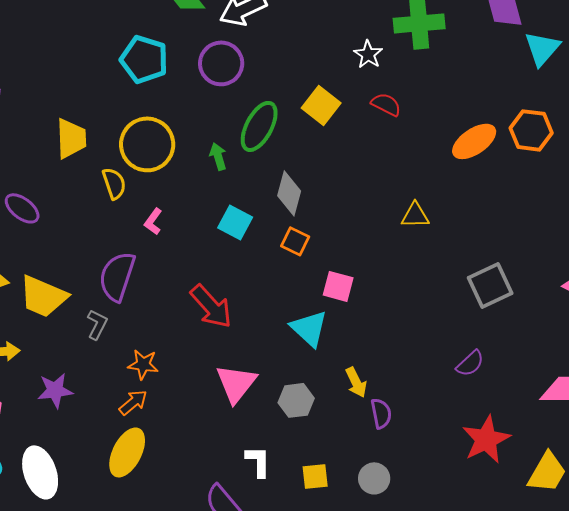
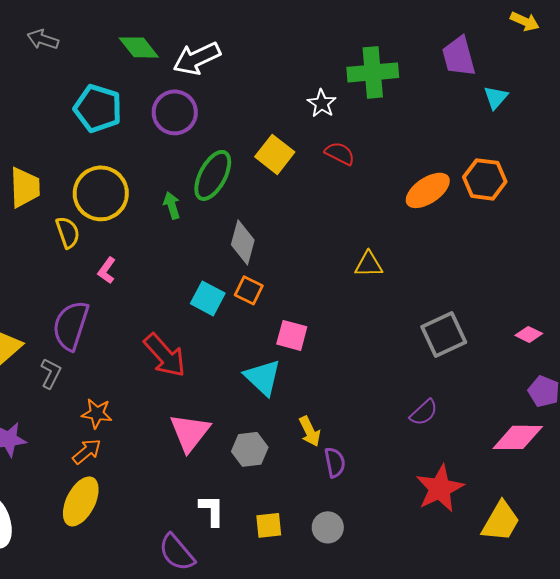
cyan triangle: (542, 48) -> (496, 97), size x0.7
cyan square: (235, 222) -> (208, 298), moved

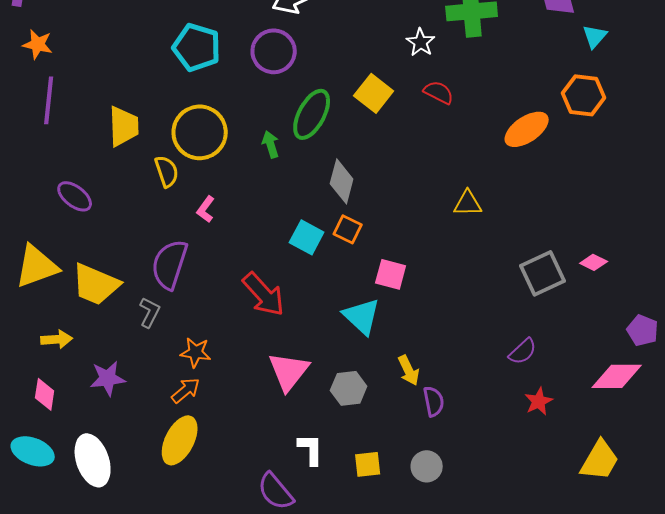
orange hexagon: (485, 179) -> (584, 95), moved
pink diamond: (529, 334) -> (594, 262), moved
red star: (440, 488) -> (539, 401), moved, size x0.6

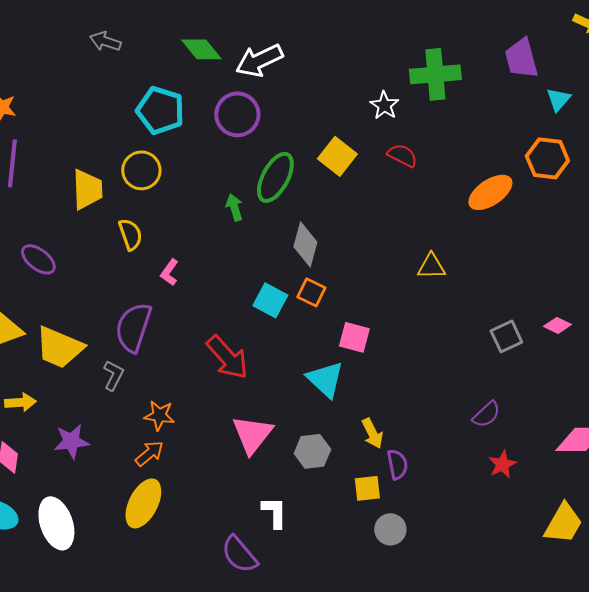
yellow circle: (200, 132) -> (141, 170), moved, size x0.7
gray square: (543, 273) -> (506, 336), size x0.7
yellow square: (368, 464) -> (367, 488), moved

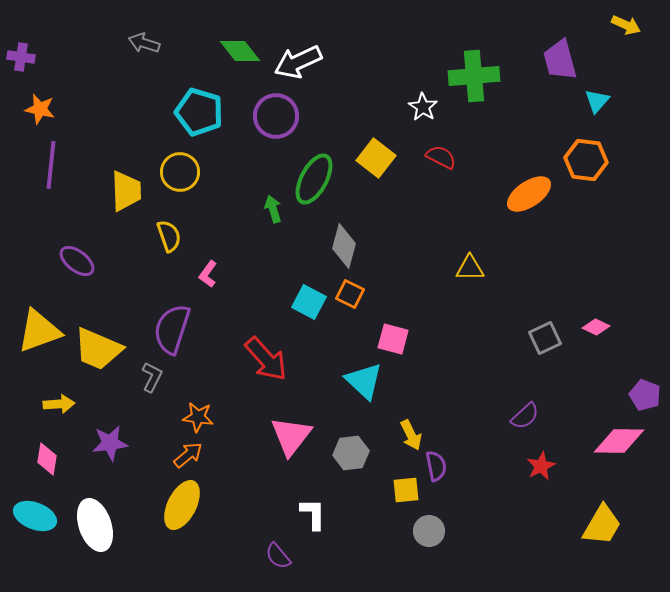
purple semicircle: (239, 554) -> (278, 556), size x0.7

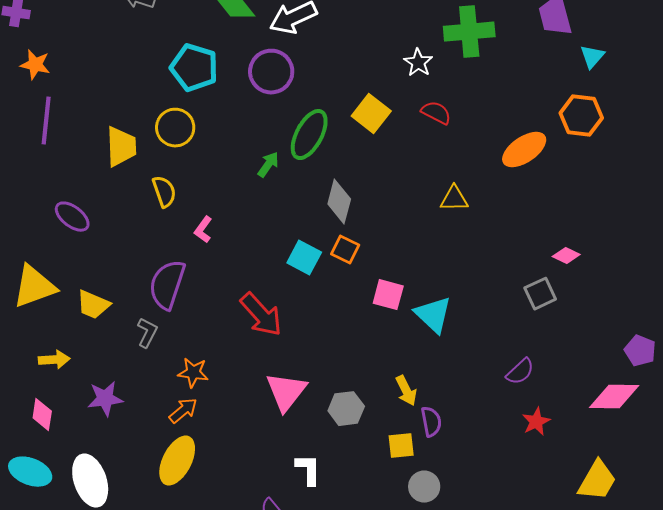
green arrow: (273, 209) -> (268, 165), turned 52
yellow triangle: (470, 268) -> (454, 199), moved
pink diamond: (596, 327) -> (566, 256), moved
yellow trapezoid: (98, 349) -> (93, 305), size x0.7
cyan triangle: (364, 381) -> (433, 315), moved

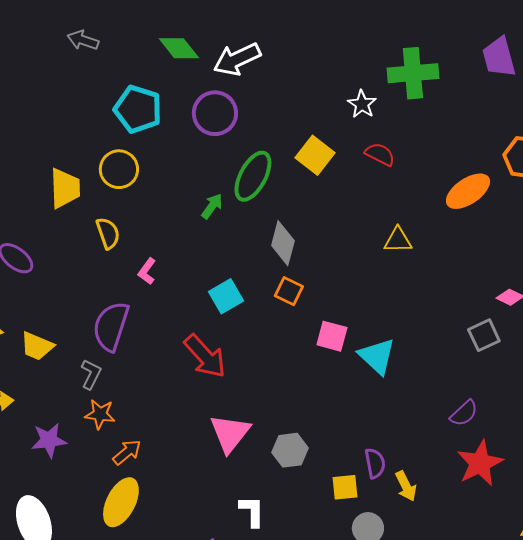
cyan square: (304, 258) -> (226, 296), moved, turned 32
orange star: (193, 373) -> (100, 414), moved
yellow arrow: (406, 391) -> (406, 486), moved
red star: (536, 422) -> (480, 463), size x1.6

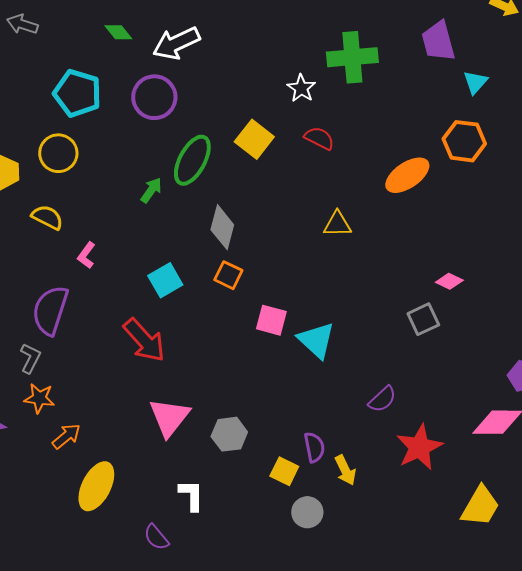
green diamond: (179, 48) -> (118, 32), size x0.7
yellow semicircle: (108, 233) -> (47, 217), turned -44
purple semicircle: (464, 413) -> (382, 399), moved
yellow square: (345, 487) -> (284, 471), turned 32
yellow ellipse: (121, 502) -> (96, 486), moved

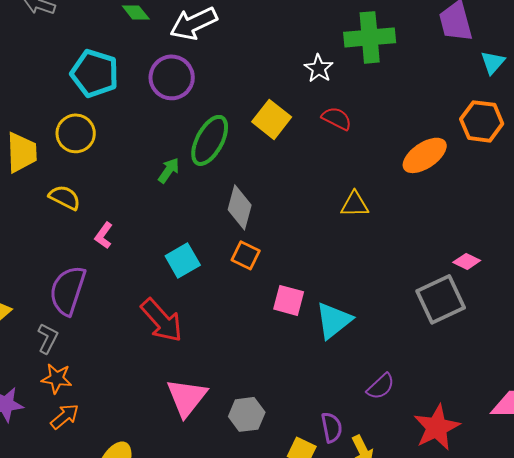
gray square: (423, 319) -> (441, 299), size x1.5
cyan triangle: (316, 340) -> (334, 320), turned 39
purple semicircle: (382, 399) -> (381, 386), moved
orange arrow: (66, 436) -> (65, 416), moved

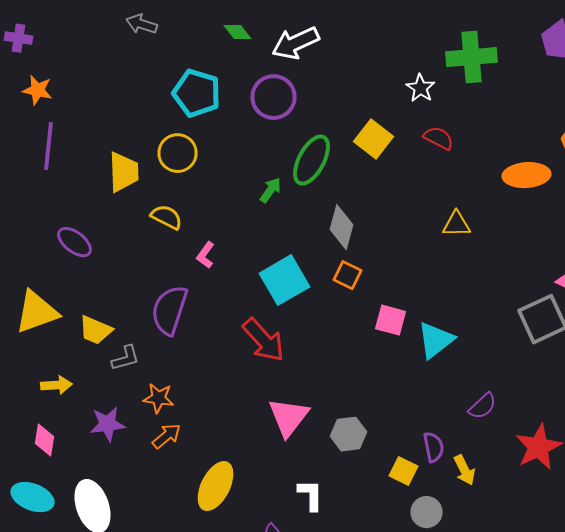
orange ellipse: (425, 155) -> (526, 175), turned 30
cyan square: (183, 260) -> (284, 280), size x1.4
gray L-shape: (48, 338) -> (126, 358), moved, turned 48

